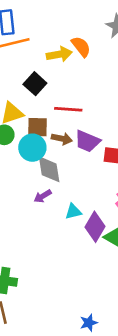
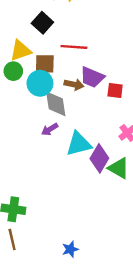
brown arrow: (62, 139) -> (74, 84), moved
cyan triangle: (73, 212) -> (79, 144), size x1.6
blue star: (89, 323) -> (70, 249), moved

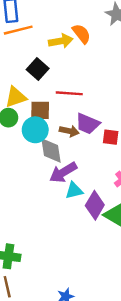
purple arrow: (50, 129) -> (63, 172), moved, size x1.6
cyan triangle: (79, 144) -> (74, 191), size x0.7

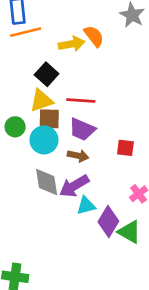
yellow triangle: (16, 97) -> (41, 101), moved
purple trapezoid: (88, 124) -> (82, 129), moved
brown arrow: (69, 131) -> (78, 156), moved
gray diamond: (51, 150) -> (47, 182), moved

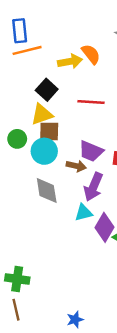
red line: (81, 101) -> (91, 102), moved
purple trapezoid: (82, 129) -> (91, 151), moved
purple arrow: (74, 186) -> (93, 187), moved, turned -36

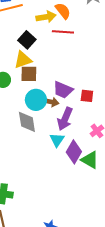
red line: (91, 102) -> (63, 32), moved
cyan circle: (44, 151) -> (36, 100), moved
cyan triangle: (84, 213) -> (57, 140), turned -42

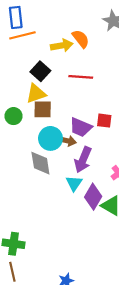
red line: (63, 32) -> (81, 77), moved
red square: (87, 96) -> (104, 121), moved

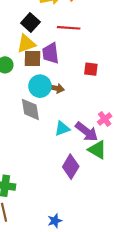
purple trapezoid: (81, 127) -> (51, 53), moved, turned 60
purple arrow: (83, 160) -> (87, 132), moved, turned -75
cyan triangle: (74, 183) -> (62, 129), turned 35
purple diamond: (93, 197) -> (71, 167), moved

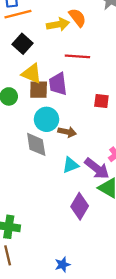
black square: (30, 23) -> (23, 44), moved
yellow triangle: (26, 44) -> (32, 74), turned 42
brown arrow: (56, 88) -> (67, 132), moved

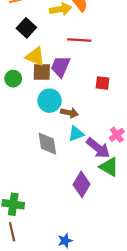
purple trapezoid: (58, 84) -> (61, 66), turned 30
gray diamond: (36, 144) -> (47, 144), moved
cyan triangle: (71, 165) -> (76, 134), moved

